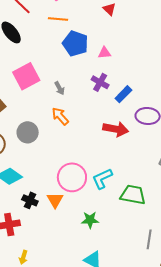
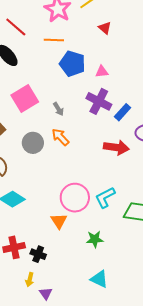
purple cross: (100, 82) -> (99, 101), size x1.4
gray circle: (28, 132) -> (33, 143), moved
black cross: (30, 200) -> (38, 254), moved

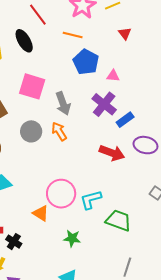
pink square: (25, 99) -> (32, 86), turned 36
gray arrow: (58, 109) -> (63, 104), size x1.6
orange triangle: (59, 221) -> (41, 213), turned -36

